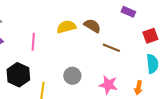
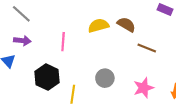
pink star: (108, 85) -> (143, 88), turned -30

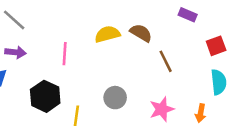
brown line: (147, 48) -> (166, 61), turned 42

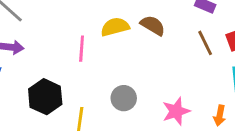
pink line: (65, 54) -> (82, 49), moved
brown line: (166, 61) -> (205, 43), moved

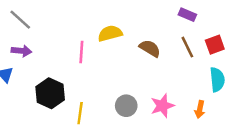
brown semicircle: (153, 25) -> (150, 48), moved
gray circle: (124, 98) -> (126, 106), moved

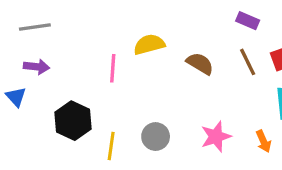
gray line: (20, 20) -> (35, 27), turned -50
gray circle: (126, 106) -> (156, 137), moved
orange arrow: (200, 109) -> (263, 141), turned -35

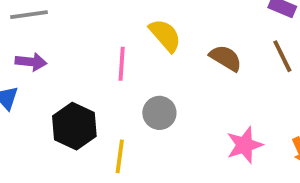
yellow semicircle: (149, 44) -> (165, 35), turned 64
gray circle: (156, 137) -> (159, 113), moved

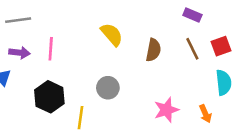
brown semicircle: (226, 58) -> (153, 50), turned 70
pink line: (122, 64) -> (51, 49), moved

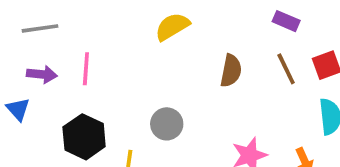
yellow semicircle: (112, 34) -> (172, 27), moved, turned -80

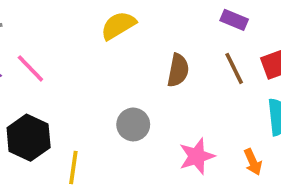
pink line: (86, 69) -> (30, 68), turned -48
gray circle: (167, 124) -> (133, 124), moved

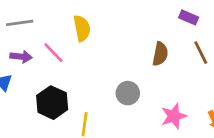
purple rectangle: (234, 20) -> (189, 17), moved
yellow semicircle: (118, 25) -> (82, 28), moved, turned 110

